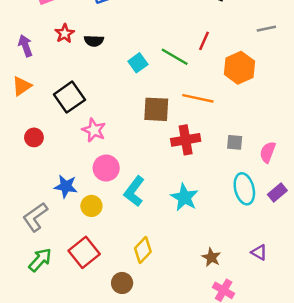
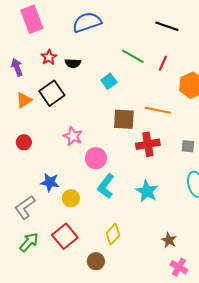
green line: (175, 57) -> (133, 56), moved
orange triangle: (22, 86) -> (24, 100), moved
black square: (69, 97) -> (52, 93), moved
pink circle: (106, 168) -> (96, 158), moved

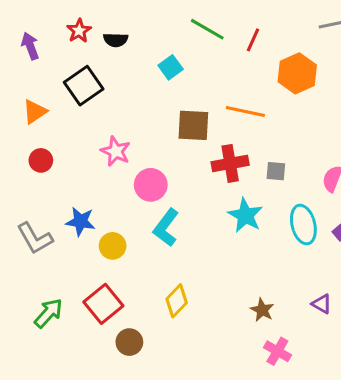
orange triangle: (24, 100) -> (35, 112), moved
gray square: (188, 146) -> (276, 171), moved
cyan star: (147, 191) -> (245, 215), moved
gray L-shape: (25, 207) -> (35, 238), moved, turned -85
brown circle: (96, 261) -> (129, 342), moved

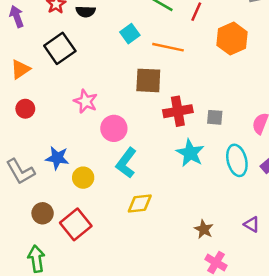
orange line: (245, 112) -> (168, 47), moved
yellow diamond: (177, 301) -> (140, 203), moved, turned 40
green arrow: (48, 313) -> (36, 259), moved, turned -50
brown circle: (129, 342) -> (43, 213), moved

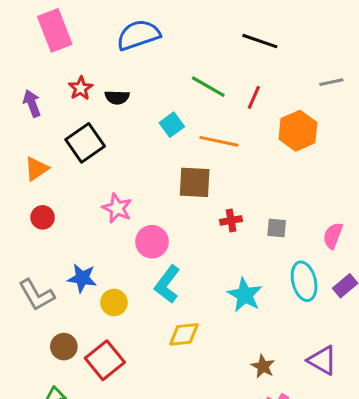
red cross: (178, 111) -> (231, 220), size x0.6
cyan star: (190, 153) -> (245, 295), moved
purple triangle: (252, 224) -> (322, 360), size x1.5

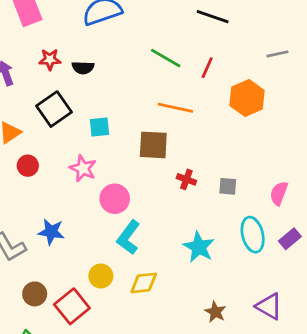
red star: (81, 88) -> (50, 59), turned 30
cyan square: (172, 125) -> (99, 127), moved, turned 30
red circle: (43, 217) -> (28, 166), moved
red cross: (231, 220) -> (186, 179), turned 30
yellow circle: (114, 303) -> (101, 276), moved

